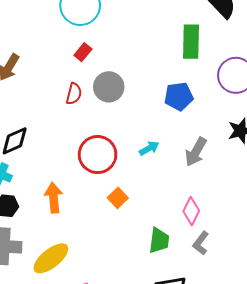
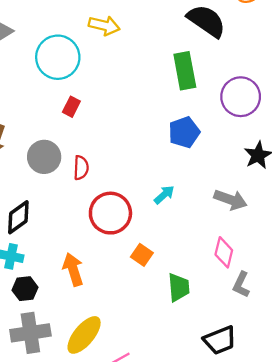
gray circle: (109, 87) -> (44, 157), moved
red semicircle: (74, 94) -> (81, 168), moved
gray arrow: (196, 152) -> (230, 200), moved, turned -88
green trapezoid: (159, 240) -> (179, 287), moved

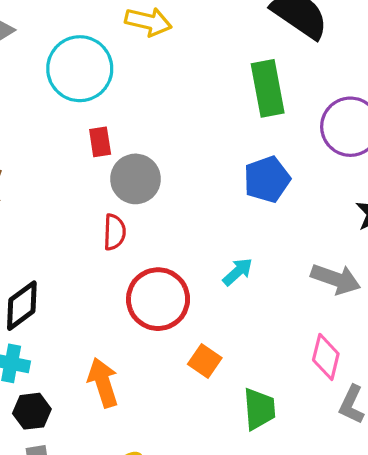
red rectangle: (71, 107) -> (100, 142), turned -36
gray circle: (44, 157) -> (136, 179), moved

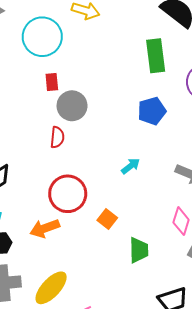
red circle: (158, 299) -> (68, 194), moved
orange arrow: (103, 383) -> (45, 228), turned -96

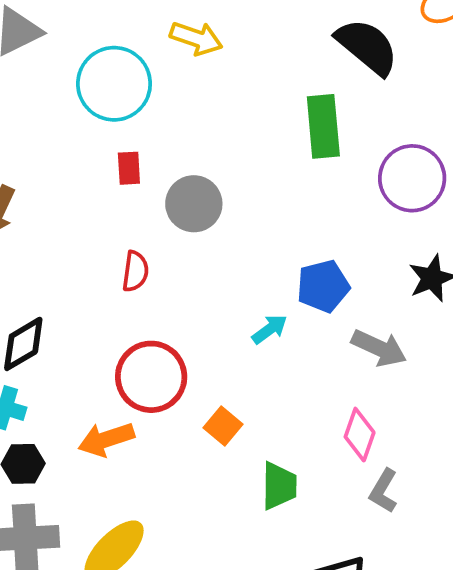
gray circle: (72, 106) -> (194, 204), moved
blue pentagon: (152, 111) -> (323, 286), moved

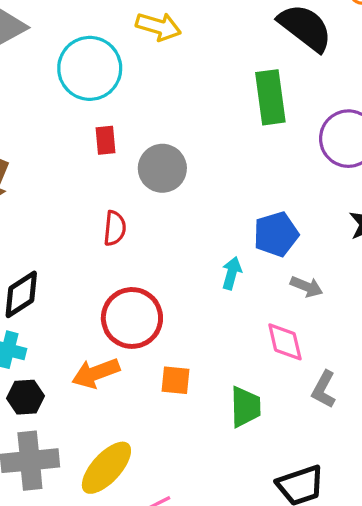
cyan arrow: (270, 329) -> (232, 273), turned -36
gray arrow: (379, 348) -> (307, 287), moved, size x0.7
orange square: (223, 426) -> (176, 380), moved, turned -32
pink diamond: (360, 435) -> (285, 342), moved, turned -30
gray L-shape: (383, 491) -> (324, 389), moved

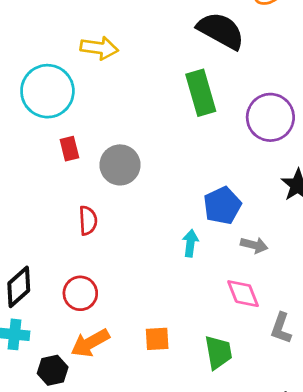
red circle: (132, 318) -> (80, 293), moved, size x0.7
black hexagon: (25, 397) -> (53, 370), moved

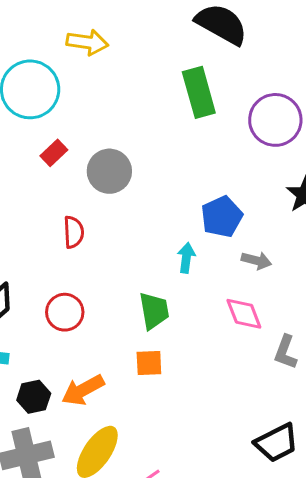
red rectangle: (69, 149) -> (54, 153), turned 60
orange arrow: (90, 343) -> (83, 390), moved
green trapezoid: (218, 352) -> (154, 311), moved

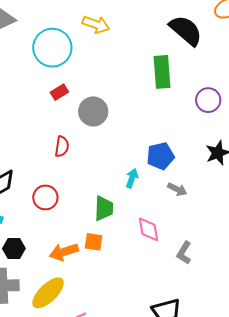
purple circle: (275, 120) -> (208, 100), size x0.7
pink diamond: (244, 314) -> (149, 229), moved
orange arrow: (83, 390) -> (64, 252), moved

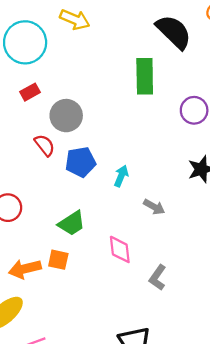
red semicircle: (62, 146) -> (45, 145), moved, turned -50
blue pentagon: (160, 156) -> (80, 162), moved
cyan arrow: (132, 178) -> (121, 176), moved
green trapezoid: (104, 208) -> (72, 223), turned 52

